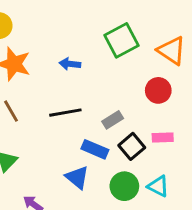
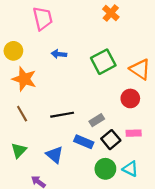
blue arrow: (70, 64) -> (59, 54), moved
blue triangle: (77, 177) -> (55, 155), moved

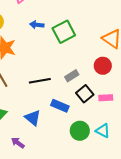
green square: (103, 62) -> (64, 32), moved
gray rectangle: (97, 120) -> (72, 76), moved
black square: (111, 140) -> (85, 94), moved

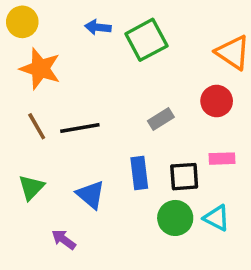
black line: (40, 81) -> (80, 128), moved
black square: (85, 94) -> (184, 177), moved, turned 36
blue rectangle: (60, 106) -> (139, 173), turned 60

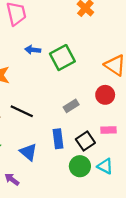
black line: (80, 128) -> (22, 111), turned 35
black square: (184, 177) -> (85, 141), turned -30

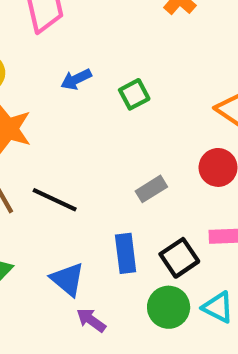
blue arrow: (33, 50) -> (76, 79), turned -32
green square: (62, 58) -> (134, 94), size x0.6
purple arrow: (12, 179) -> (91, 320), moved

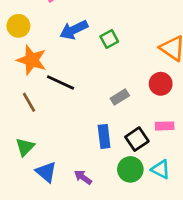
blue arrow: (76, 79) -> (74, 30), size x1.5
black line: (55, 200) -> (61, 82), moved
blue triangle: (68, 279) -> (46, 172), moved

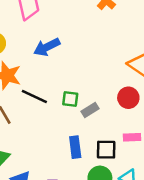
green square: (109, 39) -> (70, 99), moved, turned 35
black square: (137, 139) -> (106, 150), turned 35

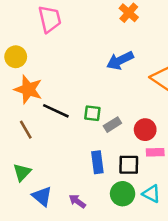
blue arrow: (47, 47) -> (120, 61), moved
red circle: (128, 98) -> (145, 130), moved

